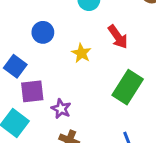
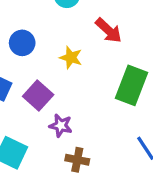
purple square: (32, 91) -> (38, 96), moved, turned -30

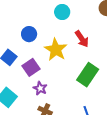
yellow star: (71, 58) -> (56, 50), size x1.6

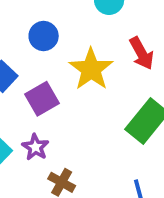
purple star: (40, 88) -> (35, 147), moved

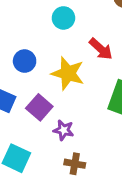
purple star: (35, 147) -> (64, 130), moved

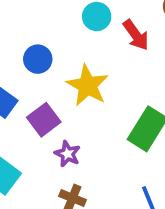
red arrow: (101, 49) -> (136, 35), moved

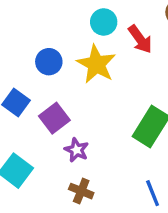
yellow star: (88, 85) -> (96, 64), moved

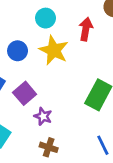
cyan circle: (104, 22) -> (46, 18), moved
red arrow: (140, 39) -> (86, 29), turned -130

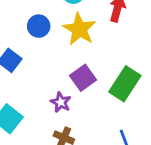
purple square: (25, 93) -> (83, 78), moved

